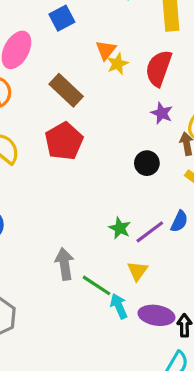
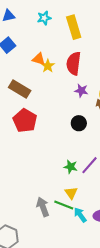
orange triangle: (106, 50) -> (39, 59), turned -40
gray arrow: (65, 264) -> (43, 207), moved
yellow triangle: (137, 271) -> (71, 193), moved

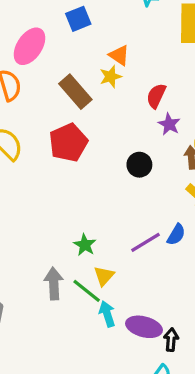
red semicircle: (74, 63) -> (156, 96), moved, size x0.7
yellow star: (48, 66) -> (111, 77), moved
black circle: (79, 123) -> (139, 165), moved
green star: (71, 167) -> (85, 245), moved

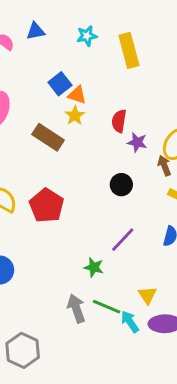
blue square: (78, 19) -> (60, 84), moved
red pentagon: (68, 143) -> (47, 206), moved
purple line: (146, 242) -> (123, 240), moved
yellow triangle: (104, 276) -> (147, 295), moved

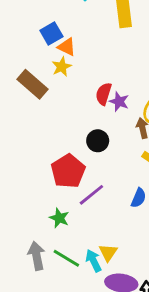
red semicircle: (119, 121) -> (104, 94), moved
red pentagon: (47, 206) -> (68, 171), moved
cyan arrow: (130, 322) -> (93, 261), moved

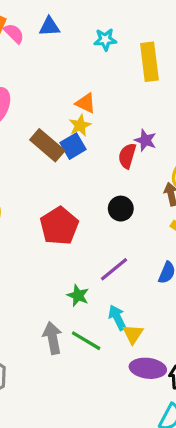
blue square: (51, 33) -> (73, 146), moved
purple star: (119, 102) -> (145, 140), moved
red pentagon: (68, 171) -> (59, 226), moved
cyan arrow: (93, 261) -> (117, 318), moved

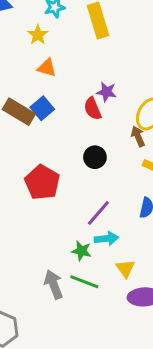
yellow star: (80, 125) -> (38, 35), moved
red semicircle: (127, 156) -> (93, 109), turned -30
green star: (78, 295) -> (81, 251), moved
cyan arrow: (117, 318) -> (106, 239), moved, turned 120

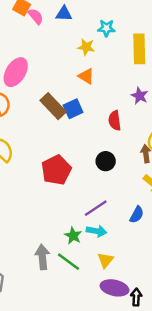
yellow star: (38, 35) -> (86, 47), turned 30
purple star: (107, 92) -> (139, 96), moved

